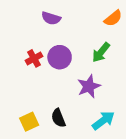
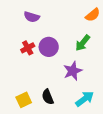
purple semicircle: (51, 18) -> (32, 17), moved

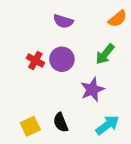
purple semicircle: (32, 17) -> (63, 21), moved
red cross: (28, 48) -> (35, 60), turned -32

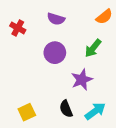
red cross: (35, 60) -> (18, 28), moved
black semicircle: (61, 122) -> (66, 109), moved

